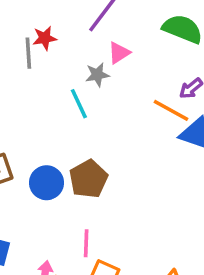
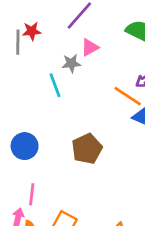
brown pentagon: (88, 179) -> (87, 149), moved
pink line: (86, 243) -> (32, 194), moved

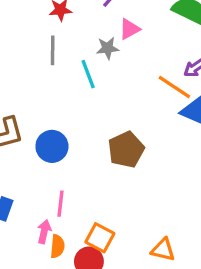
gray line: (18, 42) -> (53, 50), moved

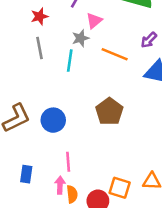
cyan line: (88, 74) -> (70, 61), turned 40
orange line: (174, 87) -> (115, 54), moved
orange square: (100, 238) -> (120, 188), moved

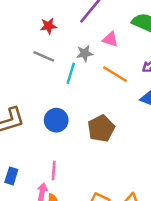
pink triangle: (94, 21) -> (110, 39), moved, turned 49
gray line: (40, 48) -> (44, 56), turned -65
blue circle: (53, 120) -> (56, 120), moved

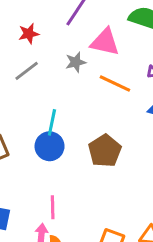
pink triangle: (110, 39) -> (105, 42), size x1.5
gray line: (44, 56) -> (27, 71), turned -55
cyan line: (71, 73) -> (52, 122), moved

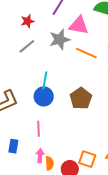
gray star: (76, 62) -> (60, 39), size x1.5
pink line: (53, 207) -> (38, 129), moved

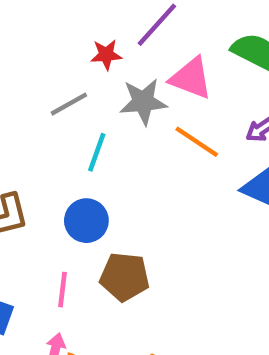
red star: (27, 21) -> (106, 55), moved
cyan line: (45, 80) -> (97, 152), moved
brown pentagon: (81, 98) -> (125, 277), moved, turned 30

